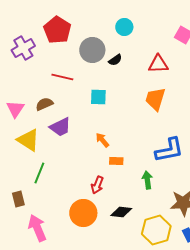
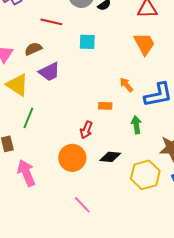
orange trapezoid: (155, 99) -> (144, 44), turned 135
orange arrow: (102, 140) -> (126, 85), moved

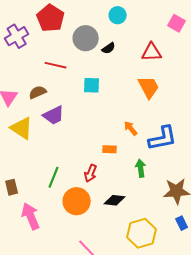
green line: (28, 118) -> (54, 177), moved
yellow hexagon: (145, 175) -> (142, 233), moved

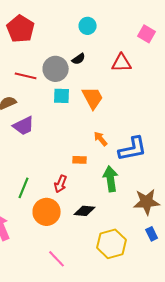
gray circle: (86, 38) -> (56, 69), moved
orange trapezoid: (149, 87) -> (93, 98), moved
green arrow: (141, 168) -> (111, 179), size x1.4

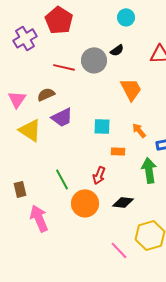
cyan square: (62, 96) -> (102, 126), moved
green line: (24, 188) -> (62, 179), turned -50
pink line: (57, 259) -> (119, 250), moved

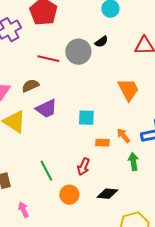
orange trapezoid: (131, 89) -> (128, 90), moved
orange arrow: (139, 130) -> (123, 136), moved
green arrow: (149, 170) -> (133, 162), size x0.7
orange circle: (85, 203) -> (69, 195), size x0.7
pink arrow: (39, 218) -> (23, 210), size x0.6

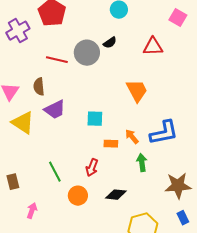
brown semicircle: (30, 86) -> (39, 87), turned -72
pink arrow: (23, 210) -> (32, 211), turned 42

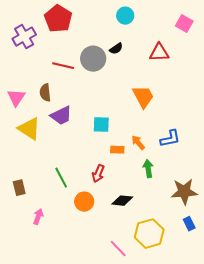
blue L-shape: (164, 133) -> (170, 139), size x0.7

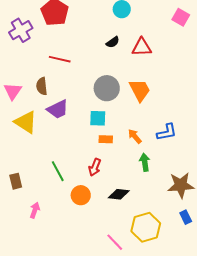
red triangle: (159, 53) -> (142, 47), moved
gray circle: (93, 59) -> (107, 88), moved
orange rectangle: (117, 150) -> (106, 139), moved

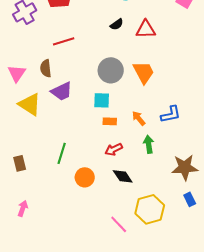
red line: (60, 59) -> (64, 41), turned -30
red arrow: (95, 167) -> (114, 149), moved, turned 42
green line: (58, 171) -> (62, 153), turned 45
black diamond: (119, 194) -> (123, 176), turned 50
pink arrow: (35, 210) -> (23, 208), moved

